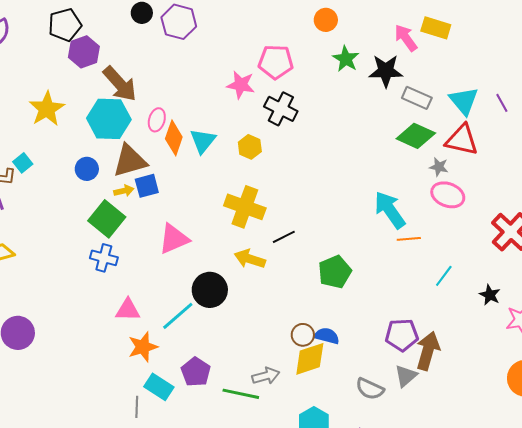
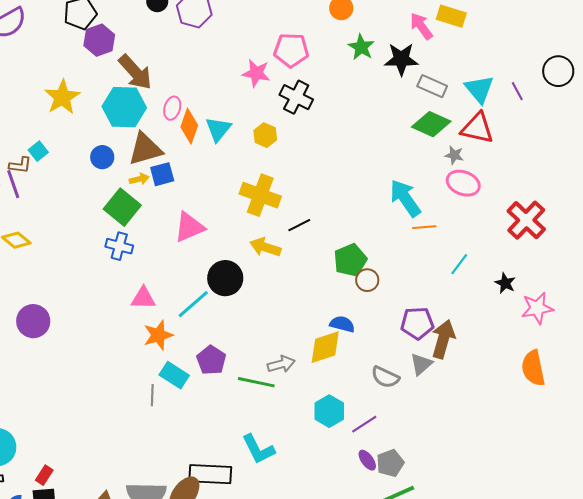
brown circle: (303, 335) -> (367, 280), moved

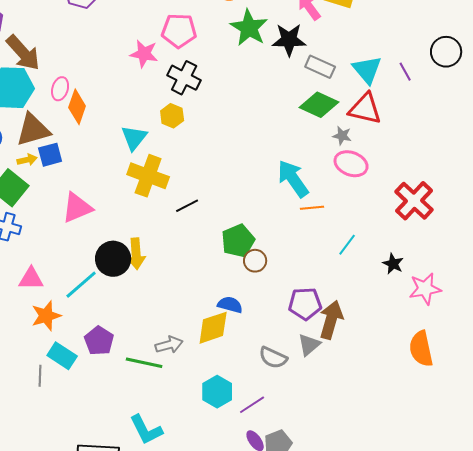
green star: (361, 47) -> (249, 28), size x1.4
cyan triangle: (218, 129) -> (134, 138), moved
yellow hexagon: (265, 135) -> (172, 116), moved
yellow arrow: (265, 247) -> (136, 254), moved, turned -112

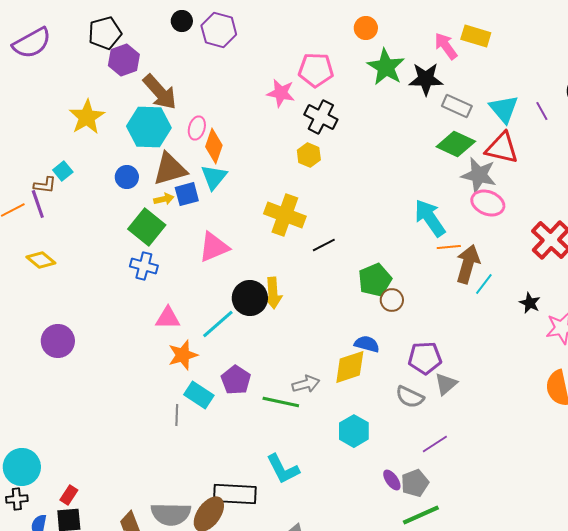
gray star: (342, 136) -> (479, 175), size x1.8
cyan triangle: (134, 138) -> (214, 177), moved
purple pentagon: (305, 304) -> (425, 358), moved
brown arrow: (331, 320) -> (468, 264), moved
purple line: (252, 405) -> (435, 444), moved

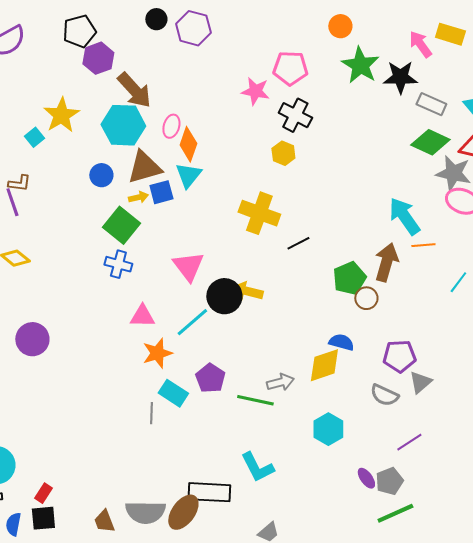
cyan square: (63, 171) -> (34, 137), moved
pink triangle: (214, 247) -> (188, 266), moved, turned -44
brown arrow: (468, 264) -> (386, 262), moved
yellow arrow: (273, 293) -> (247, 291), turned 108

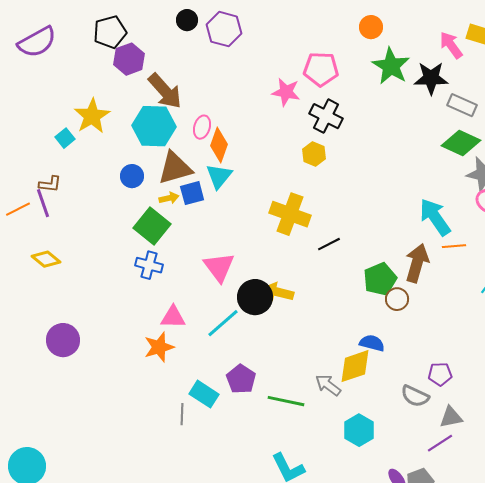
orange star: (157, 353) -> (159, 347), moved
purple pentagon: (399, 356) -> (440, 374), moved, size x0.7
gray arrow: (280, 382) -> (328, 385), moved, turned -128
gray triangle: (420, 382) -> (451, 417), moved, turned 30

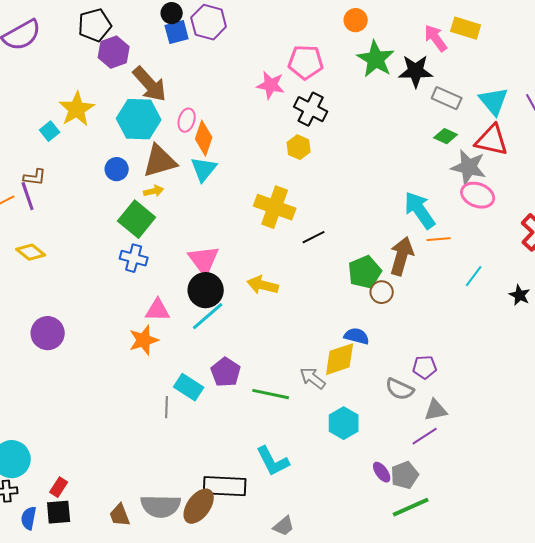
green diamond: (461, 143) -> (446, 136), size x0.6
blue square: (192, 193) -> (177, 32), moved
black circle: (255, 297) -> (206, 290), moved

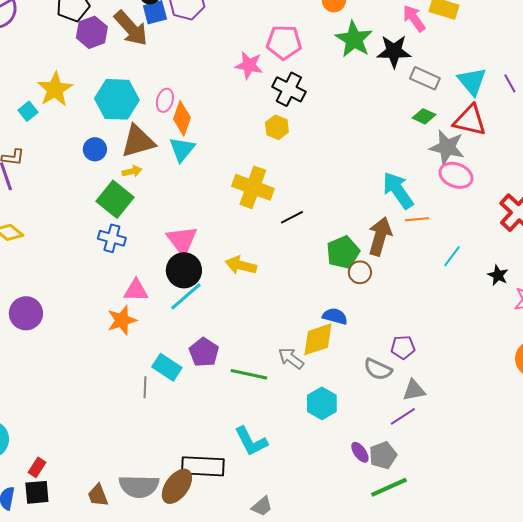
brown arrow: (150, 84) -> (131, 28), moved

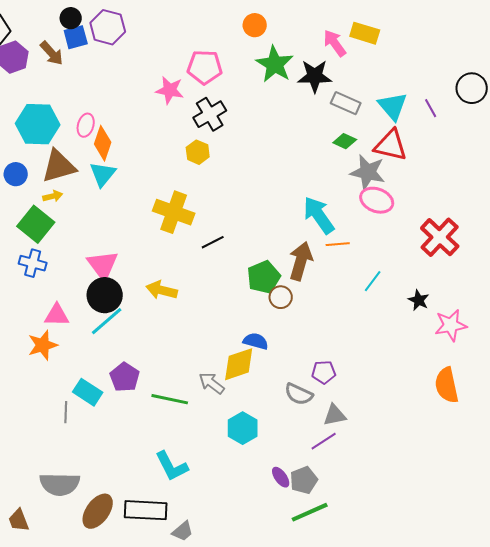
brown arrow: (131, 28) -> (52, 53), size x0.7
black cross: (289, 89) -> (210, 114), turned 32
black rectangle: (203, 466) -> (146, 510), moved
gray semicircle: (139, 486) -> (60, 484), moved

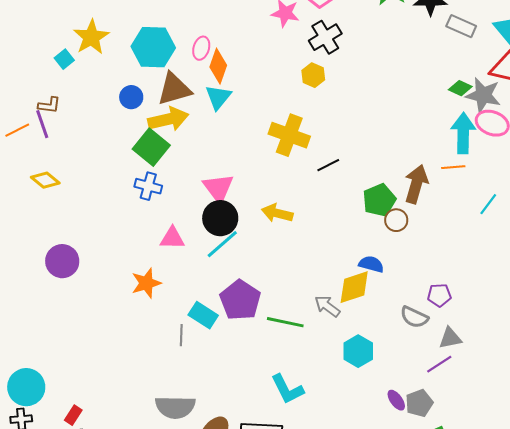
green diamond: (345, 141) -> (460, 88), moved
yellow arrow: (53, 196) -> (168, 119), size x2.0
cyan arrow: (319, 215) -> (463, 133), moved, turned 36
orange star: (43, 345) -> (146, 283), moved
purple pentagon: (125, 377) -> (240, 300), size x1.4

